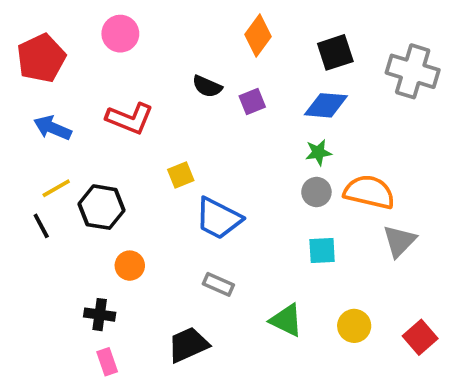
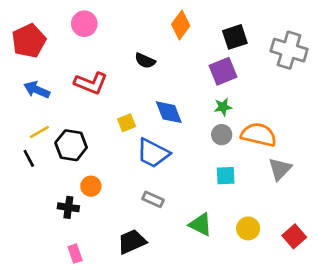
purple square: (252, 102) -> (223, 71), moved, size x1.5
blue diamond: (326, 105) -> (169, 112), moved, turned 64
black cross: (100, 315) -> (68, 207), moved

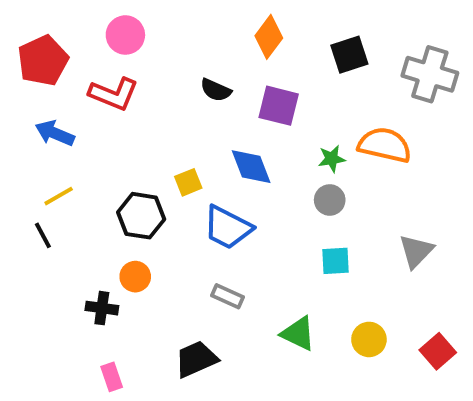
purple square: (223, 71) -> (279, 106), moved, turned 36
red L-shape: (91, 83) -> (114, 94), moved
orange semicircle: (259, 135) -> (385, 145), moved
black hexagon: (71, 145) -> (141, 216), moved

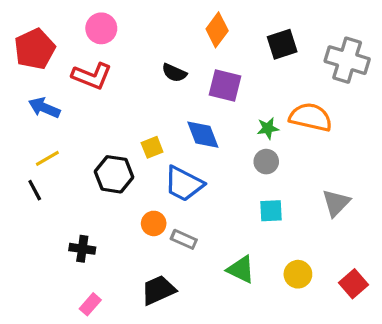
orange circle: (135, 277) -> (154, 223), moved
pink rectangle: (112, 377) -> (90, 304), turned 60

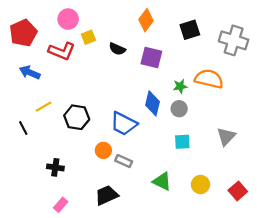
blue diamond: (203, 135) -> (152, 103), moved, turned 35
yellow square: (152, 147) -> (88, 37), moved
yellow line: (47, 158) -> (44, 107), moved

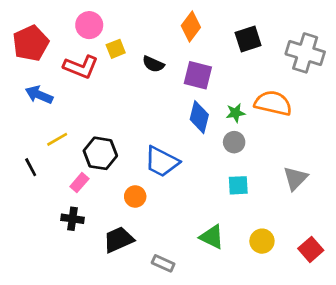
blue diamond: (152, 103) -> (199, 117), moved
gray rectangle: (124, 161) -> (163, 263), moved
black trapezoid: (107, 195) -> (118, 240), moved
pink rectangle: (61, 205) -> (79, 183), moved

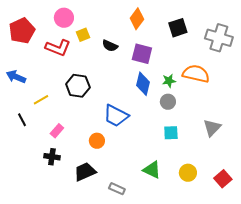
blue arrow: (39, 95) -> (16, 77), moved
black hexagon: (100, 153) -> (78, 86), moved

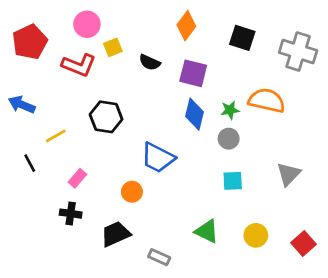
black square: (178, 28) -> (242, 38), turned 36

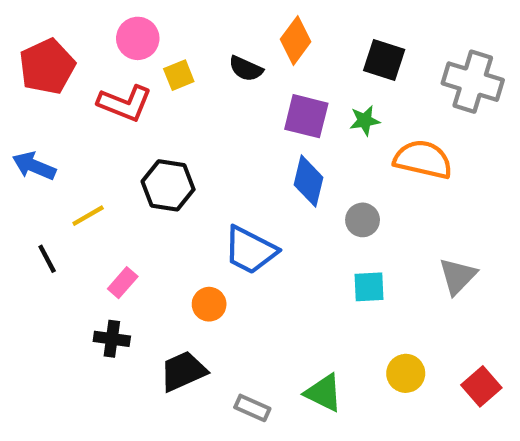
black semicircle: (150, 62) -> (246, 69), moved
green star: (230, 110) -> (365, 121), moved
green triangle: (207, 231) -> (324, 393), moved

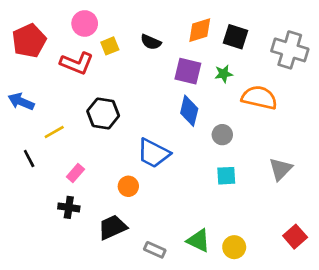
orange diamond: (296, 41) -> (200, 30), moved, turned 36
yellow circle: (406, 373) -> (234, 247), moved

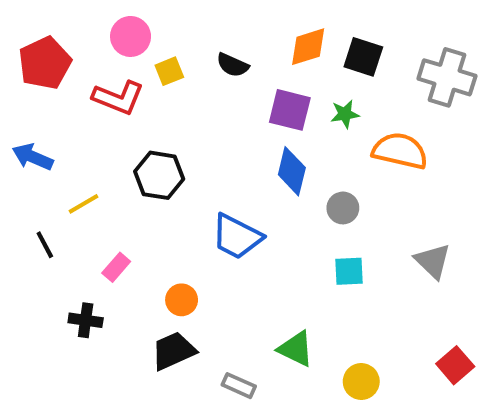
gray triangle: (281, 169) -> (433, 261), turned -30
orange circle: (128, 186) -> (182, 300), moved
black cross: (69, 207) -> (86, 320), moved
green triangle: (198, 241) -> (296, 349), moved

